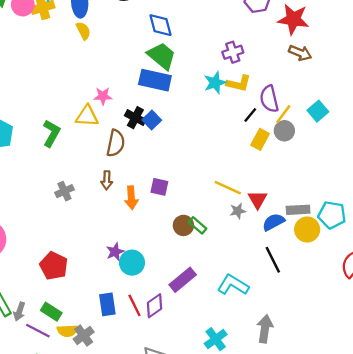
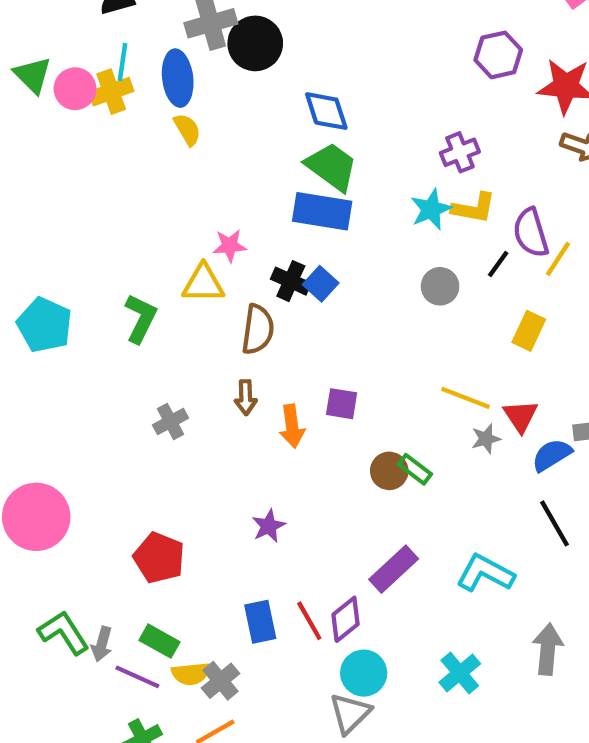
gray circle: (284, 131) -> (440, 286), moved
yellow rectangle: (260, 139) -> (529, 331), moved
cyan circle: (132, 263) -> (364, 673), moved

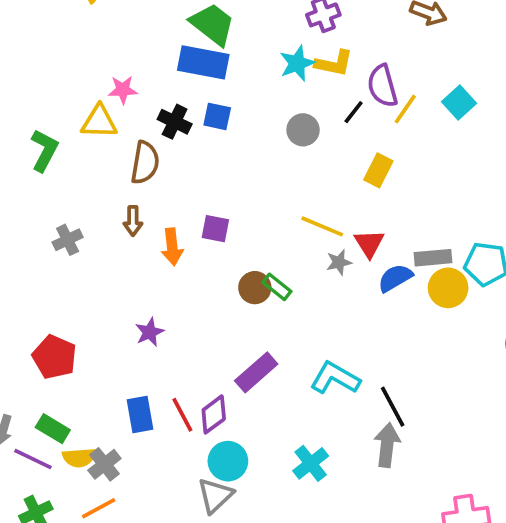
blue square: (321, 284) -> (217, 116), moved, turned -32
black line: (555, 523) -> (393, 407), moved

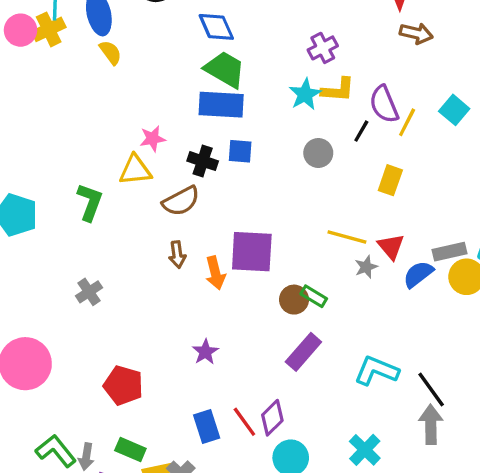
brown semicircle: (145, 163) -> (181, 201), turned 60
purple square: (215, 229) -> (252, 252), size x1.8
gray cross: (68, 240) -> (89, 292), moved
purple rectangle: (256, 372) -> (303, 352), moved

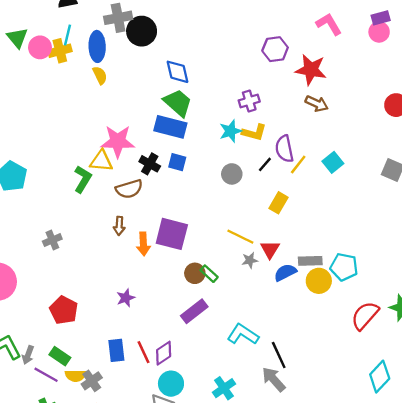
pink star: (153, 139) -> (118, 141), size x1.8
green L-shape: (90, 202) -> (83, 179), moved
gray arrow: (431, 424) -> (274, 379), turned -52

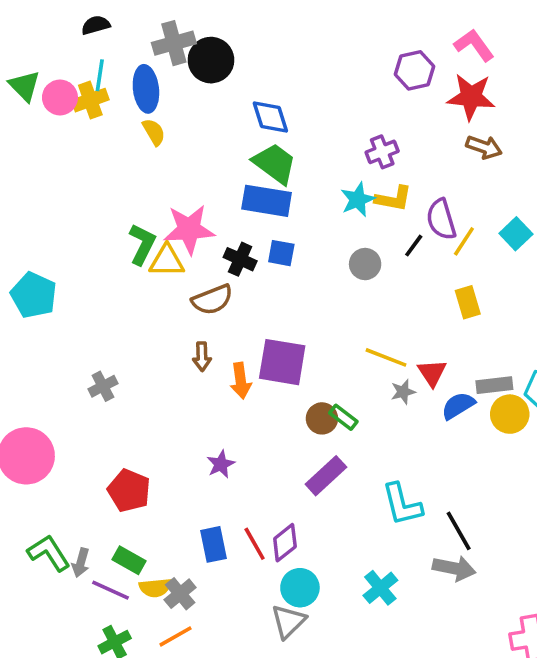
pink L-shape: (329, 24) -> (474, 45), moved
green L-shape: (83, 179) -> (142, 244), moved
yellow rectangle: (279, 203) -> (468, 302), moved, turned -42
cyan L-shape: (243, 334) -> (402, 504), turned -132
gray arrow: (274, 379) -> (454, 568), turned 148

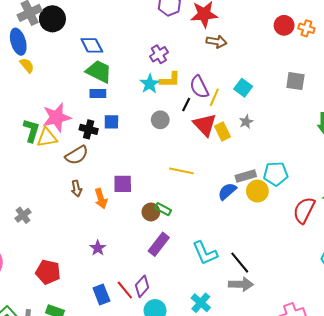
blue rectangle: (267, 201) -> (98, 94), size x0.6
purple square: (282, 362) -> (123, 184), size x0.7
red triangle: (432, 373) -> (205, 125), moved, size x1.4
gray star: (403, 392) -> (246, 122), moved

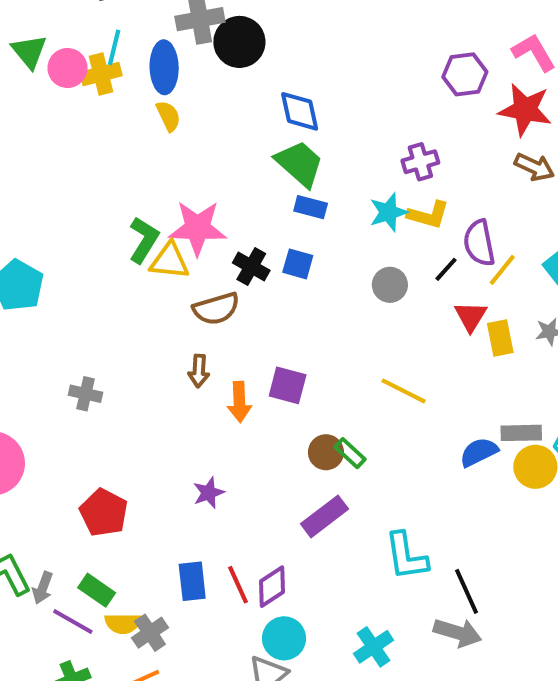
blue rectangle: (98, 94) -> (311, 207), moved
red triangle: (205, 125) -> (471, 316), size x0.7
gray cross: (23, 215) -> (86, 394), turned 35

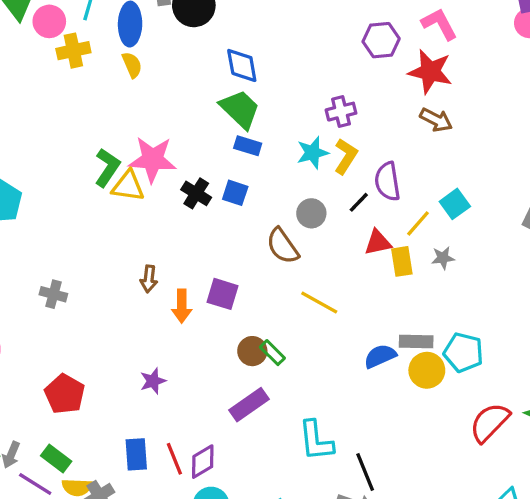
yellow cross: (101, 74) -> (73, 51), moved
yellow L-shape: (428, 215) -> (346, 156), turned -75
yellow line: (502, 270) -> (418, 223), moved
brown semicircle: (216, 309) -> (283, 246), moved, turned 69
red triangle: (471, 316) -> (378, 242), turned 44

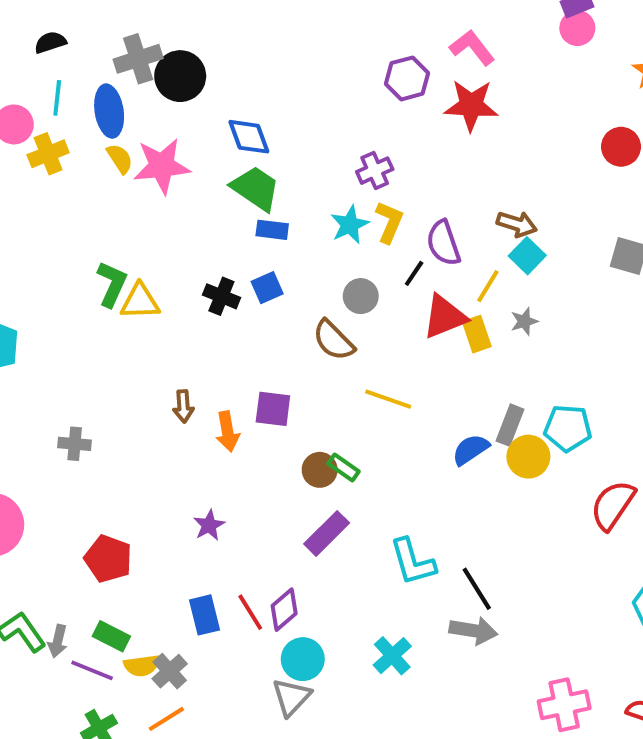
brown arrow: (436, 120) -> (517, 224), moved
pink star: (153, 159) -> (162, 166), moved
blue square: (235, 193) -> (267, 288), turned -32
red triangle: (378, 242) -> (445, 317), size x1.4
gray rectangle: (416, 342) -> (510, 425), turned -60

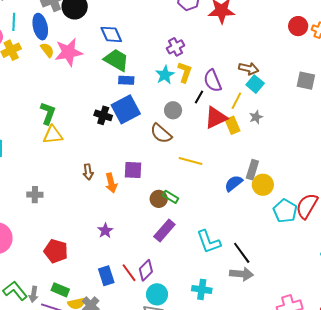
blue square: (267, 288) -> (126, 109), size x1.8
yellow triangle: (140, 302) -> (53, 135), moved
cyan pentagon: (568, 428) -> (285, 211), moved, turned 30
cyan cross: (392, 656) -> (202, 289), turned -36

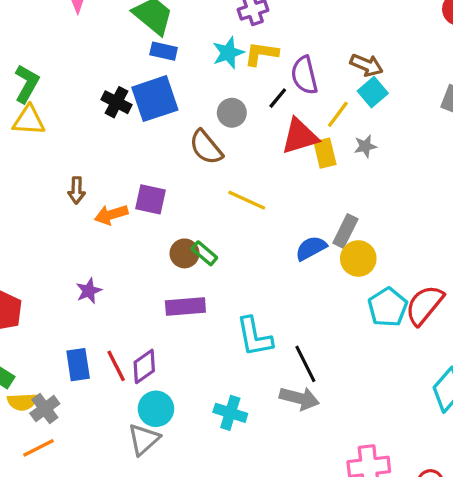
yellow L-shape: (185, 72) -> (261, 54), turned -110
orange arrow: (111, 183) -> (111, 215), turned 78
purple rectangle: (164, 230) -> (185, 307), turned 35

